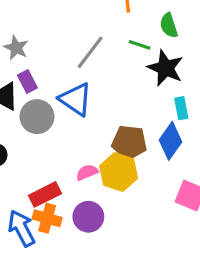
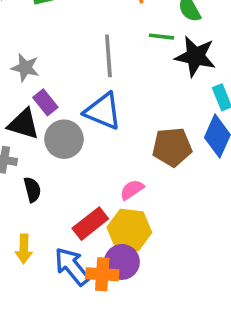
gray line: (90, 52) -> (108, 56), turned -30
yellow hexagon: (119, 172) -> (129, 230), moved
purple circle: (88, 217) -> (122, 262), moved
orange cross: (47, 218) -> (102, 274), moved

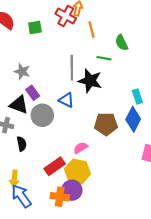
black star: (195, 56) -> (90, 81), moved
blue triangle: (103, 111) -> (66, 100), size x0.7
blue arrow: (72, 266) -> (21, 196), moved

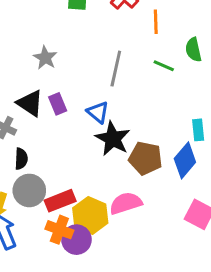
black star: (90, 81) -> (113, 139), moved
purple rectangle: (33, 93) -> (58, 104), moved
gray circle: (42, 115) -> (29, 190), moved
pink semicircle: (81, 148) -> (126, 203), moved, size x1.5
orange cross: (60, 197) -> (59, 230), moved

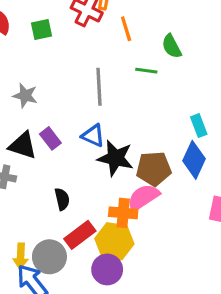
black semicircle: (21, 159) -> (62, 199), moved
gray circle: (29, 190) -> (49, 257), moved
pink semicircle: (126, 203) -> (143, 197), moved
orange cross: (59, 230) -> (123, 213), moved

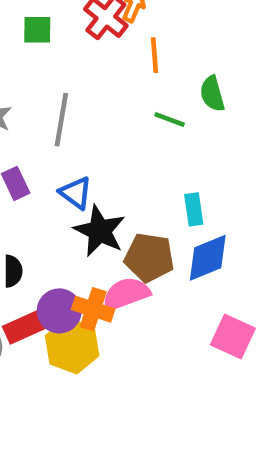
gray line: (99, 87) -> (61, 120), moved
cyan rectangle: (199, 126) -> (194, 209), moved
blue diamond: (194, 160) -> (208, 258), turned 30
purple circle: (107, 269) -> (59, 311), moved

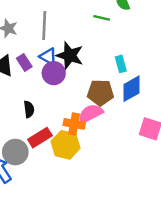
blue triangle: (76, 193) -> (48, 57), moved
black star: (100, 231) -> (70, 56), moved
purple circle: (59, 311) -> (54, 73), moved

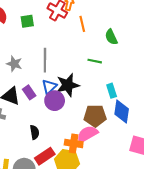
green line: (102, 18) -> (95, 61), moved
black star: (70, 56) -> (68, 85), turned -30
blue triangle: (48, 57) -> (49, 87), turned 49
blue diamond: (132, 89) -> (122, 112), turned -50

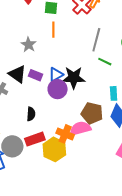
orange line: (82, 24) -> (53, 30), moved
gray line: (45, 60) -> (96, 40), moved
purple rectangle: (29, 92) -> (36, 75), turned -48

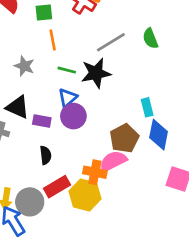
gray line: (96, 40) -> (111, 42), turned 55
green line: (105, 62) -> (67, 70), moved
purple rectangle: (36, 75) -> (42, 121), moved
black star: (74, 78) -> (96, 73), moved
brown pentagon: (92, 113) -> (124, 138), turned -30

